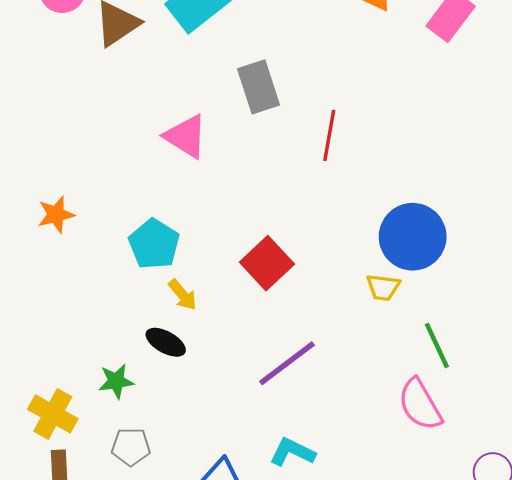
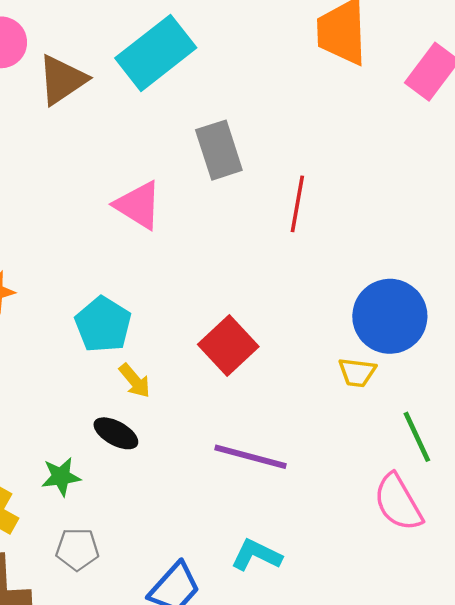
purple line: (287, 363) -> (251, 457), turned 52

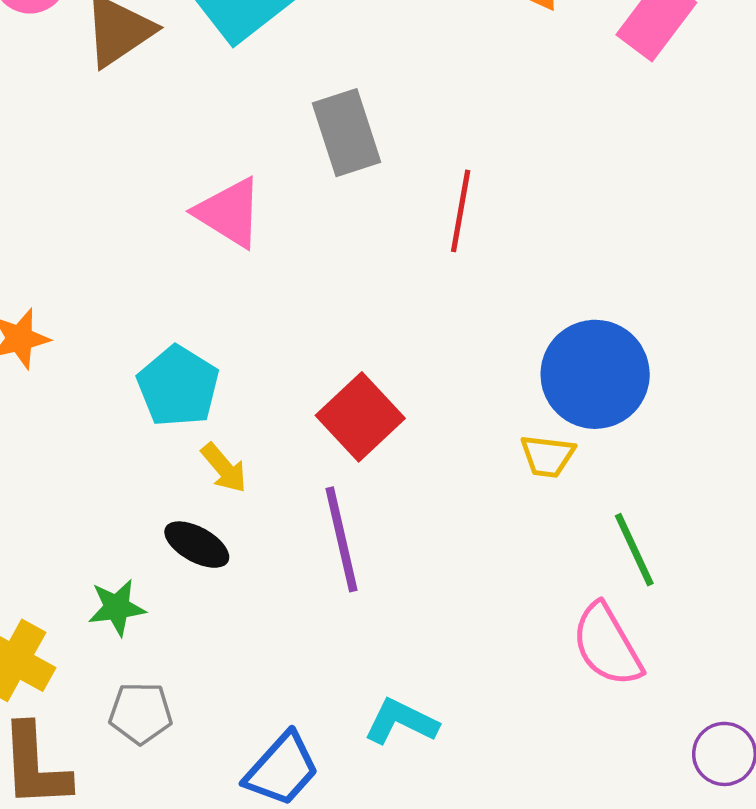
purple line: (251, 457) -> (341, 539), moved, turned 62

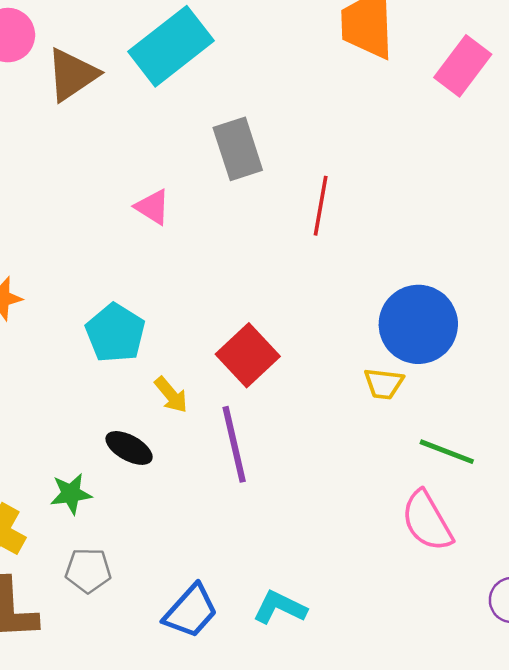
pink triangle: (229, 213) -> (152, 207), size x0.7
yellow arrow: (224, 468) -> (171, 395), moved
green line: (634, 550) -> (447, 452), turned -44
cyan L-shape: (401, 722) -> (280, 607), moved

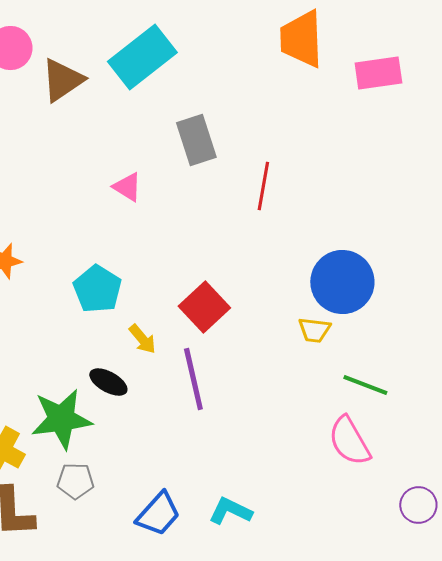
pink rectangle: (463, 66) -> (378, 73), turned 45
green star: (71, 494) -> (61, 419), size x1.8

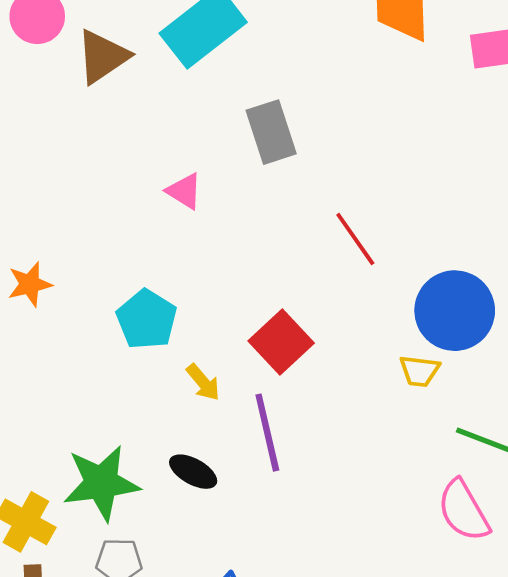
red line: (263, 186) -> (355, 239), moved, turned -45
black ellipse: (108, 382) -> (193, 472), moved

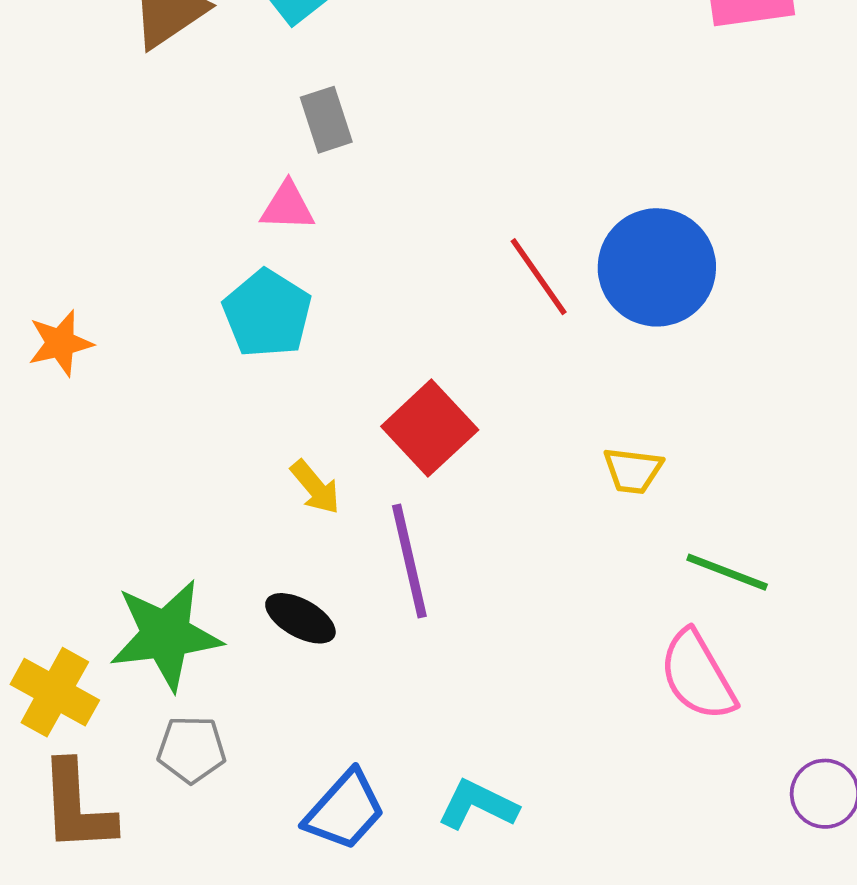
gray rectangle: (271, 132) -> (326, 120), moved, size x0.7
pink triangle: (184, 191) -> (288, 206), turned -30
blue circle: (455, 311) -> (657, 267), moved
cyan pentagon: (147, 319) -> (267, 314), moved

